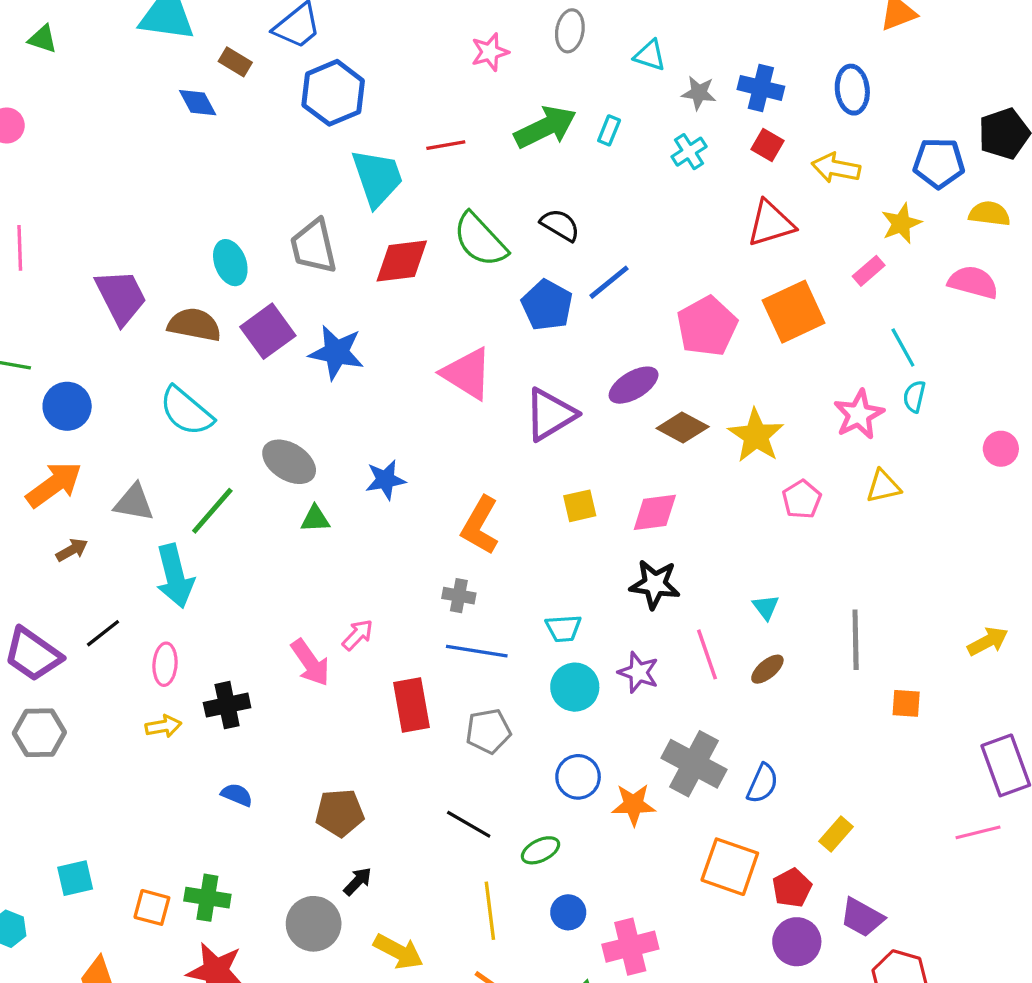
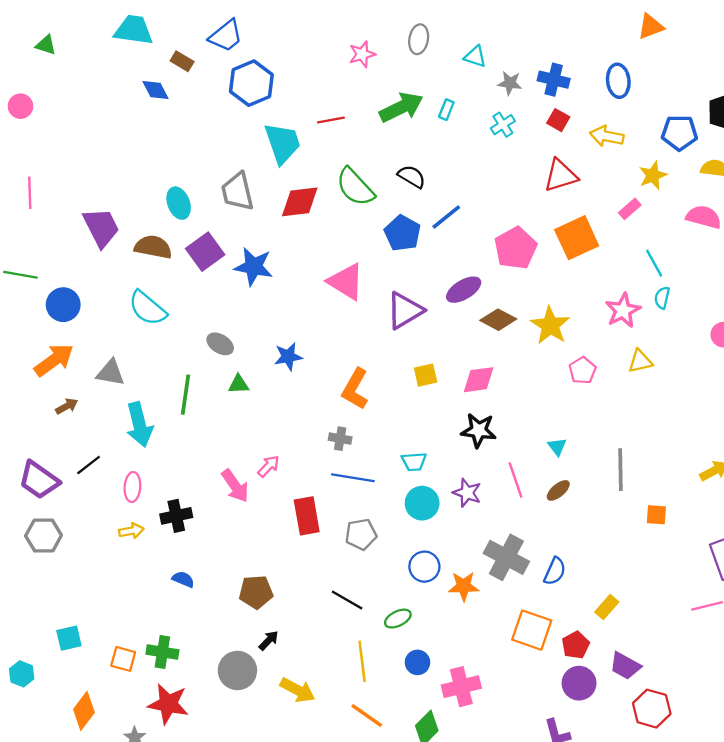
gray ellipse: (289, 462) -> (220, 344), size x0.7
green line: (212, 511) -> (186, 395), moved, turned -33

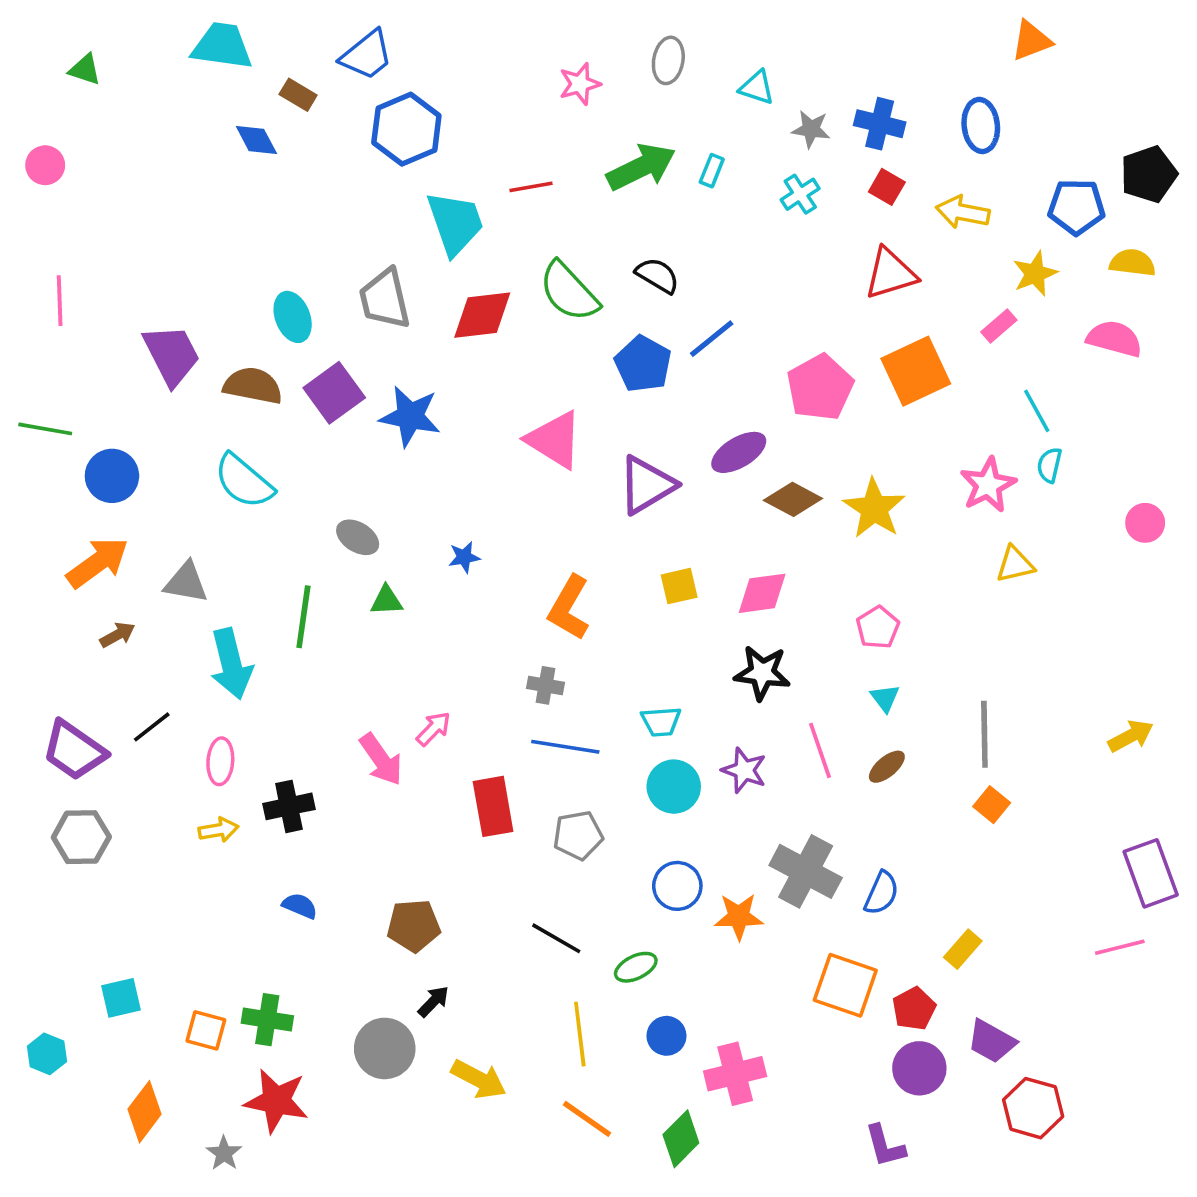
blue star: (288, 357) -> (464, 557), size x0.7
pink pentagon: (582, 370) -> (878, 628), moved
orange square: (656, 515) -> (992, 805), moved, turned 35

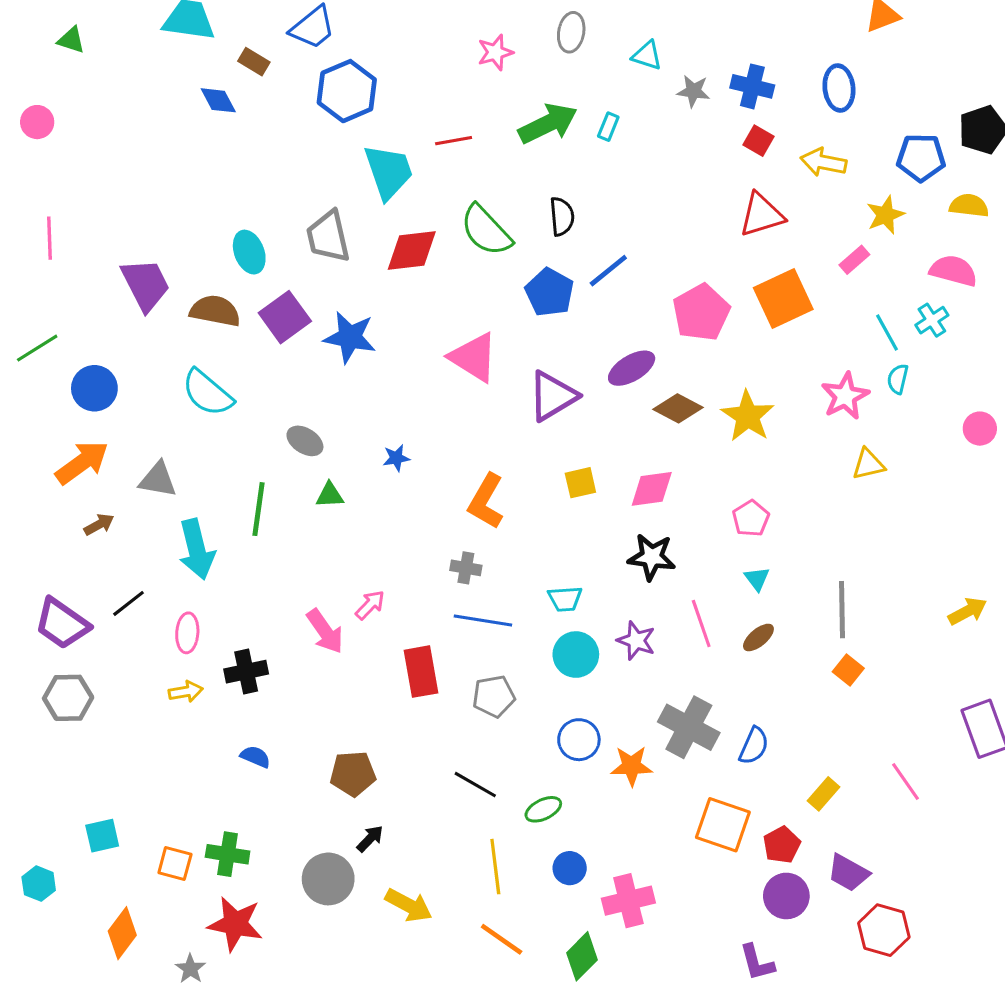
cyan cross: (800, 194) -> (932, 320), moved
black semicircle: (657, 275) -> (562, 216), turned 54
green line: (45, 429) -> (37, 348), turned -42
pink line: (1120, 947) -> (906, 781), moved, turned 69

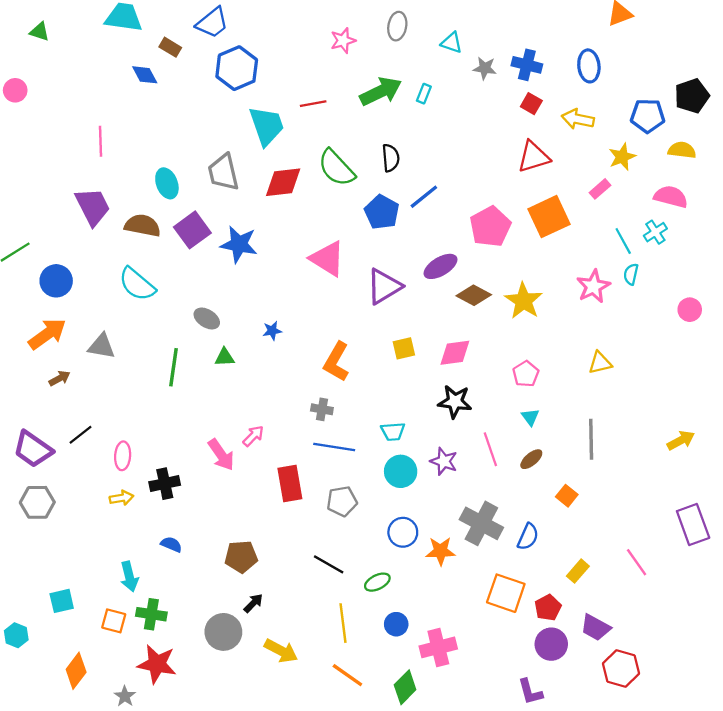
pink line: (50, 238) -> (100, 141), moved
yellow triangle: (868, 464) -> (600, 363), moved
cyan arrow: (197, 549) -> (129, 577), moved, size x0.7
orange square: (848, 670) -> (567, 496), moved

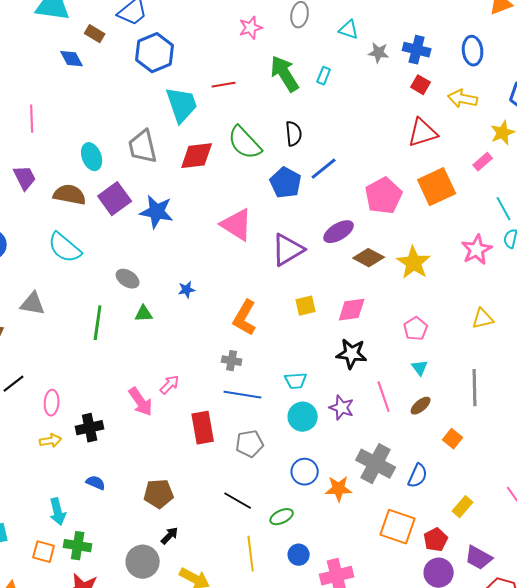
green arrow: (381, 91) -> (285, 74), turned -96
purple trapezoid: (93, 207) -> (25, 178), size x0.7

